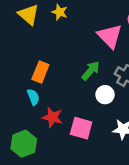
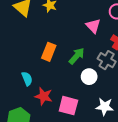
pink triangle: (110, 36) -> (93, 26), size x0.7
orange rectangle: (40, 72) -> (49, 52), moved

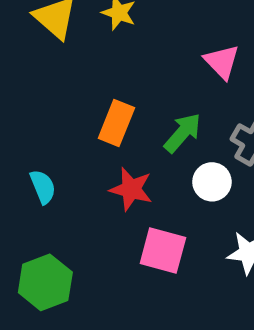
cyan semicircle: (27, 79) -> (43, 187), moved
red star: (44, 96) -> (131, 189), moved

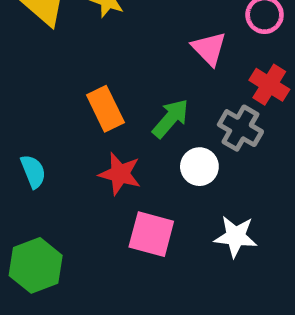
orange rectangle: (116, 123) -> (105, 109), turned -48

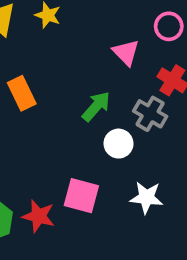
orange rectangle: (105, 109) -> (22, 93), moved
red star: (120, 174) -> (38, 216), moved

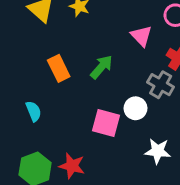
green arrow: (96, 106) -> (102, 67), moved
pink square: (81, 196) -> (106, 123), moved

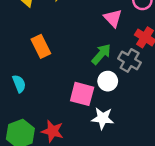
green arrow: (102, 67) -> (101, 54), moved
white star: (158, 151) -> (103, 118), moved

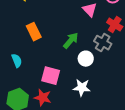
green arrow: (101, 54) -> (71, 41), moved
pink square: (82, 94) -> (51, 76), moved

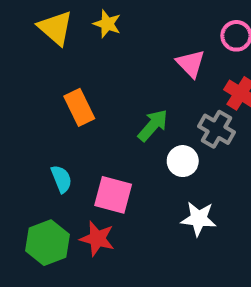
cyan semicircle: (17, 61) -> (61, 179), moved
white star: (82, 88) -> (199, 219), moved

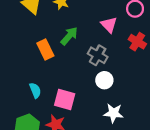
green arrow: (153, 125) -> (69, 36), moved
gray cross: (217, 129) -> (98, 55), moved

